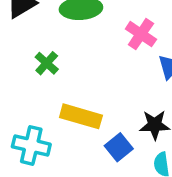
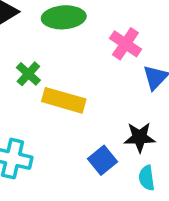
yellow rectangle: (81, 116) -> (64, 100), moved

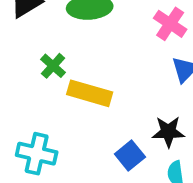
pink cross: (125, 44) -> (170, 24), moved

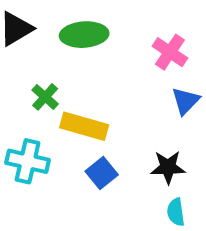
cyan cross: (37, 154) -> (28, 161), moved
blue square: (130, 155) -> (102, 173), moved

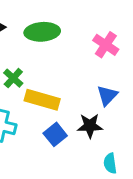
blue triangle: (186, 101) -> (107, 95), moved
black star: (168, 167) -> (90, 126), moved

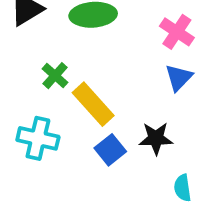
blue triangle: (107, 95) -> (179, 77), moved
yellow rectangle: (42, 100) -> (93, 104), turned 32

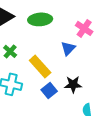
green cross: (55, 76) -> (10, 51), moved
blue triangle: (179, 77) -> (68, 48), moved

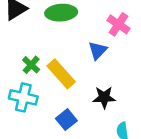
green cross: (10, 51) -> (31, 65), moved
blue square: (49, 90) -> (66, 120), moved

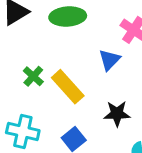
cyan cross: (23, 97) -> (23, 132), moved

